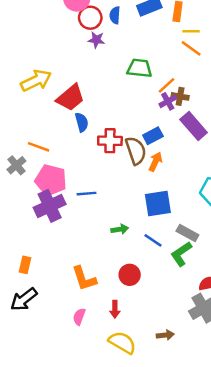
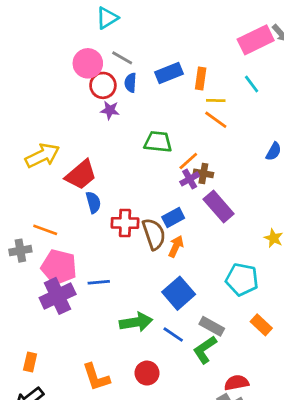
gray cross: (16, 165) -> (20, 251), turned 30
blue square: (158, 203) -> (179, 293), turned -32
green arrow: (120, 229) -> (136, 322), size x1.6

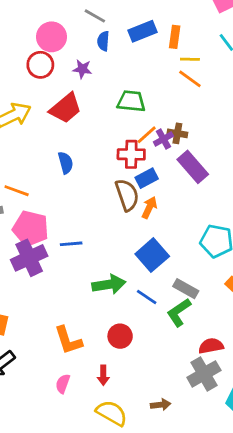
pink circle: (88, 63) -> (52, 37), moved
red circle: (103, 85) -> (40, 65), moved
orange line: (188, 161) -> (147, 135), moved
red trapezoid: (81, 175) -> (66, 108), moved
red cross: (125, 223) -> (131, 154), moved

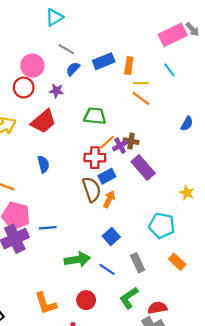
blue semicircle: (103, 41) -> (73, 69), turned 40
blue square: (152, 255) -> (111, 237), size x0.7
gray rectangle: (186, 289) -> (138, 263), turned 36
green L-shape: (179, 312) -> (129, 298), moved

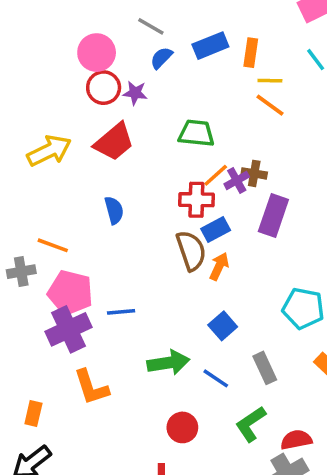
red circle: (24, 87) -> (104, 88), moved
purple rectangle: (143, 167) -> (273, 215), turned 60
orange L-shape: (46, 303) -> (91, 387), moved

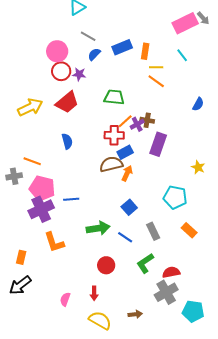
brown semicircle: (191, 251) -> (111, 164), turned -85

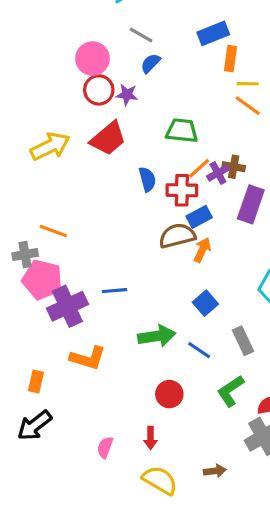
blue rectangle: (122, 47) -> (213, 33), moved
blue semicircle: (67, 141) -> (147, 179), moved
pink pentagon: (42, 188) -> (42, 280), moved
orange L-shape: (54, 242) -> (88, 358), turned -55

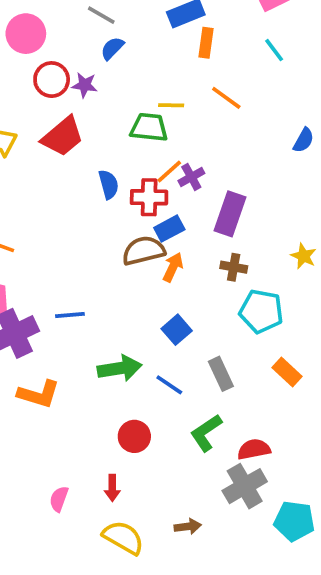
pink circle: (92, 59) -> (26, 34), moved
yellow line: (248, 84) -> (171, 105), moved
brown cross: (234, 167) -> (234, 267), moved

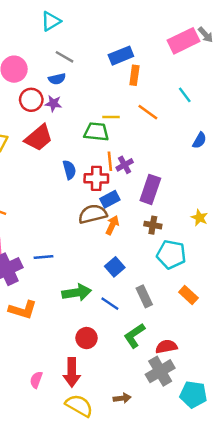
blue semicircle: (112, 48) -> (57, 79), moved, turned -147
cyan line: (274, 50) -> (185, 95), moved
orange line: (169, 172) -> (110, 161), turned -54
red arrow: (112, 488) -> (72, 372), size x1.6

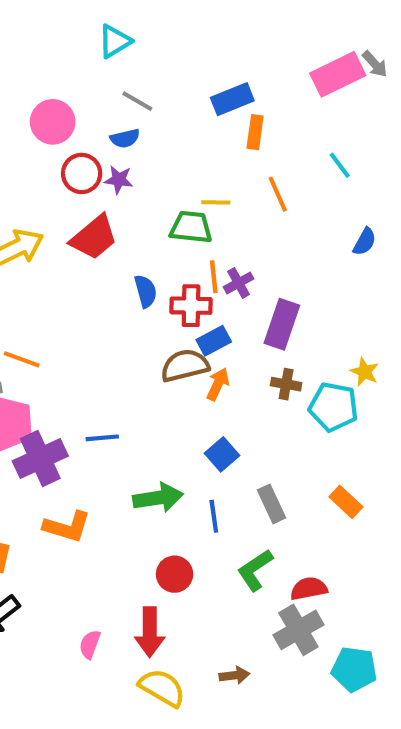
orange line: (148, 112) -> (278, 194), turned 30
cyan pentagon: (171, 255) -> (334, 407), moved
blue line: (110, 304) -> (214, 516), turned 48

